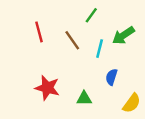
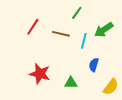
red line: (39, 32) -> (33, 27), turned 48
brown line: (72, 40) -> (61, 34), turned -42

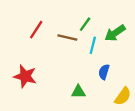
green line: (77, 13) -> (85, 24), moved
red star: (40, 74) -> (25, 76), moved

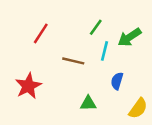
brown line: (67, 37) -> (73, 61), moved
red star: (25, 76) -> (28, 86), turned 30

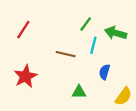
red line: (41, 33) -> (23, 30), moved
green arrow: (129, 37) -> (116, 33), turned 50

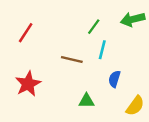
green arrow: (116, 33) -> (133, 19), moved, turned -30

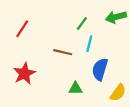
blue semicircle: (114, 79) -> (100, 69), size x1.5

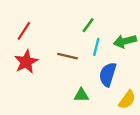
green arrow: (116, 17) -> (125, 41), moved
red star: (24, 73) -> (26, 62), moved

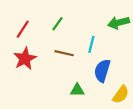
green line: (88, 25) -> (58, 24), moved
green arrow: (125, 41) -> (119, 23), moved

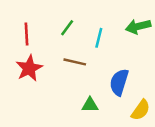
red line: (23, 29) -> (27, 34), turned -36
cyan line: (91, 44) -> (99, 38), moved

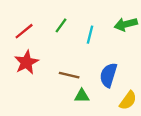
red line: (27, 34) -> (24, 31), turned 54
brown line: (75, 62) -> (69, 75), moved

